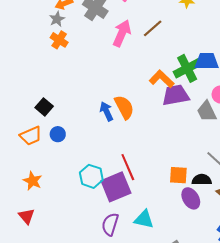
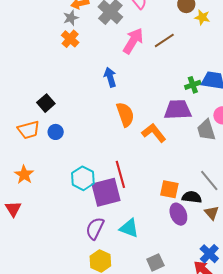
green cross: (187, 68) -> (193, 85), size x0.6
orange L-shape: (162, 79) -> (154, 133), moved
blue arrow: (106, 111) -> (110, 77), moved

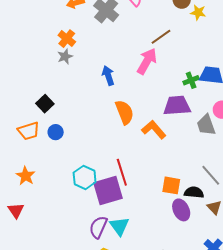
gray star: (71, 18) -> (65, 56), moved
pink arrow: (133, 41) -> (147, 61), moved
cyan triangle: (129, 228) -> (119, 226), moved, turned 35

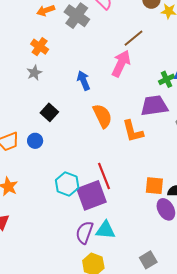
gray star: (65, 56) -> (34, 73), moved
black square: (45, 104) -> (49, 112), moved
orange L-shape: (154, 130) -> (133, 131), turned -150
cyan triangle: (119, 226) -> (105, 230), turned -45

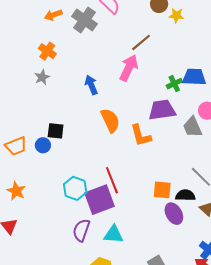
black square: (49, 112) -> (56, 131), moved, turned -36
purple semicircle: (84, 233) -> (81, 230), moved

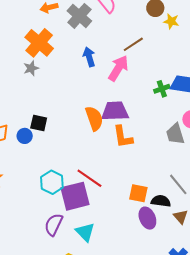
orange cross: (47, 51) -> (39, 43), size x1.6
blue arrow: (91, 85) -> (89, 57), moved
purple trapezoid: (162, 110) -> (115, 111), moved
red line: (112, 180) -> (89, 178), turned -40
cyan triangle: (113, 234) -> (85, 232), turned 35

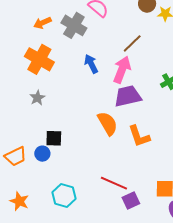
gray star: (31, 68) -> (37, 98), moved
purple trapezoid: (115, 111) -> (128, 96), moved
cyan hexagon: (52, 182) -> (64, 195), moved
purple square: (75, 196) -> (131, 200), moved, size x0.6

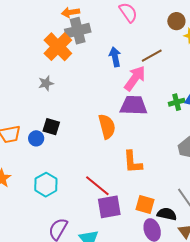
gray cross: (74, 25) -> (78, 31), moved, turned 30
blue arrow: (91, 64) -> (115, 57), moved
orange L-shape: (139, 136) -> (133, 162), moved
purple square: (131, 200) -> (109, 207), size x1.4

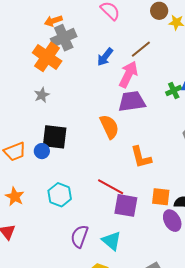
blue arrow: (115, 57) -> (105, 57), turned -120
black square: (51, 127) -> (55, 137), size x1.5
purple square: (109, 207) -> (126, 205), turned 30

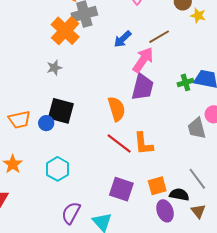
purple trapezoid: (132, 101) -> (143, 87), turned 104
red line: (111, 187) -> (119, 144), moved
orange square: (161, 197) -> (157, 186), turned -30

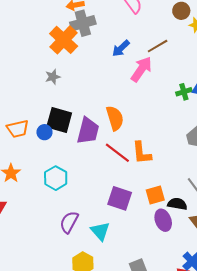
purple trapezoid: (143, 87) -> (88, 131), moved

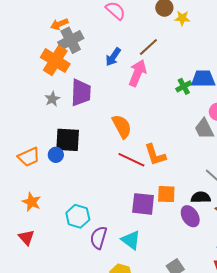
purple trapezoid: (88, 131) -> (81, 93), moved
cyan hexagon: (56, 178) -> (78, 216), moved
orange square: (155, 195) -> (166, 194), moved, turned 30

